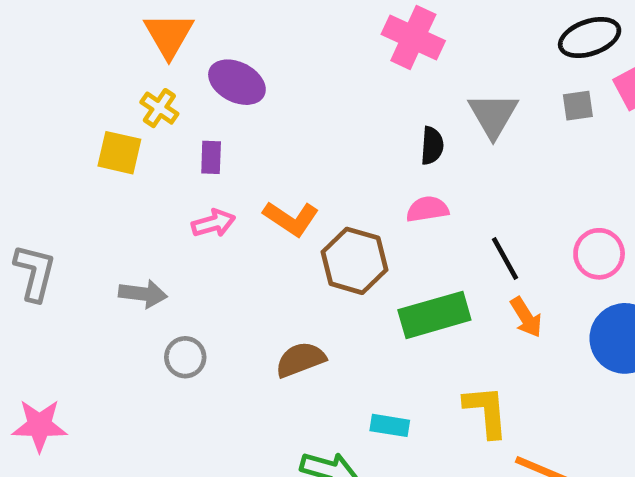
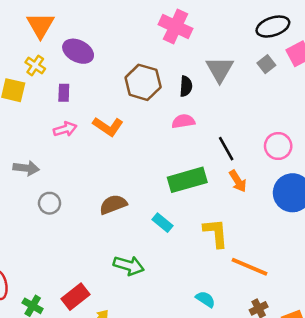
gray square: (578, 106) -> (266, 64), turned -30
brown hexagon: (355, 261) -> (143, 82), moved
cyan rectangle: (390, 425) -> (163, 223), moved, turned 30

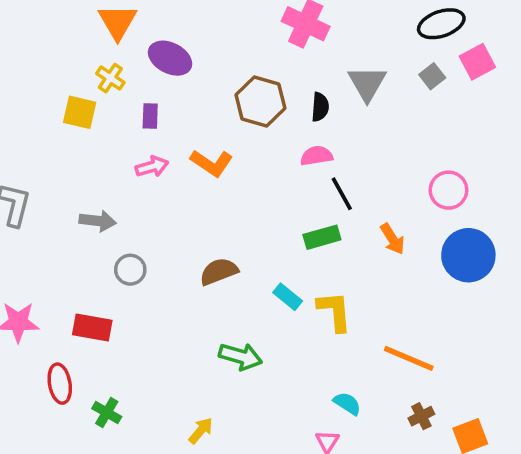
black line: (226, 149) -> (342, 194), moved
green rectangle: (187, 180) -> (322, 237), size x0.7
yellow L-shape: (216, 233) -> (335, 311), moved
red rectangle: (75, 297) -> (92, 328), moved, turned 48

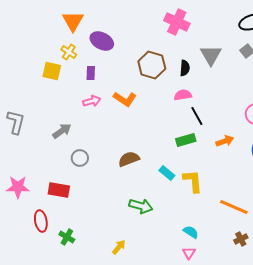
gray arrow: (98, 221) -> (62, 131), turned -42
orange arrow: (392, 239) -> (225, 141), turned -78
cyan semicircle: (347, 403) -> (191, 232), moved

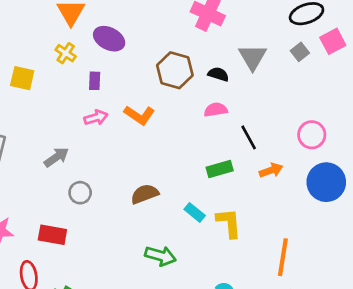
black semicircle: (185, 68) -> (218, 74), turned -77
yellow square: (52, 71) -> (22, 78), moved
black line: (197, 116) -> (249, 137), moved
orange line: (234, 207) -> (283, 257), turned 76

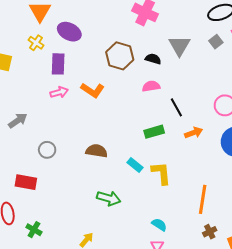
purple rectangle: (95, 81) -> (58, 64), size x1.5
gray arrow: (56, 157) -> (18, 121), moved
brown semicircle: (145, 194) -> (97, 151), turned 30

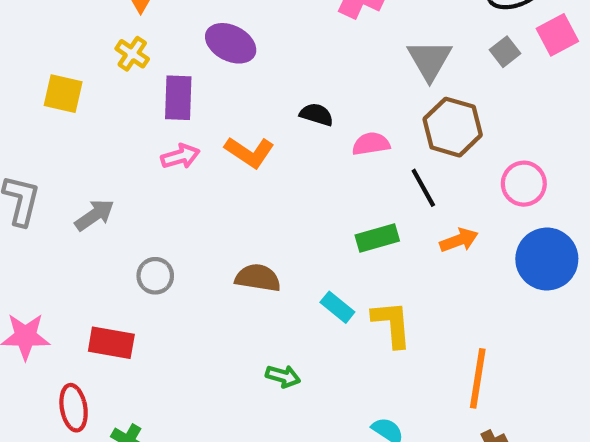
purple ellipse: (69, 32) -> (231, 43), moved
brown hexagon: (120, 56) -> (453, 127), moved
black semicircle: (153, 59) -> (316, 115), moved
green arrow: (109, 198) -> (283, 376), size x0.7

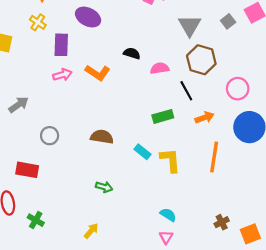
green arrow: (283, 376) -> (104, 187), moved
orange line: (478, 378) -> (214, 157), moved

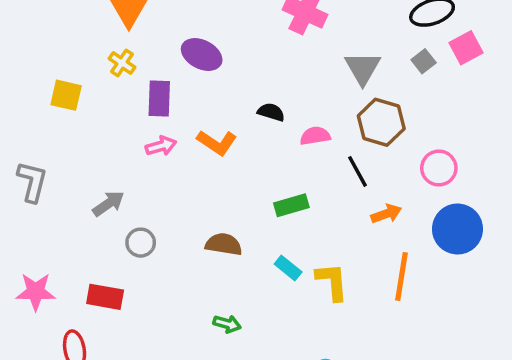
gray arrow: (19, 105) -> (108, 204), moved
green rectangle: (163, 116) -> (291, 205), moved

